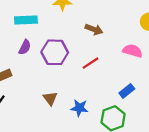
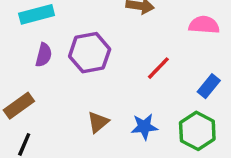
red line: (91, 63) -> (158, 68), moved
brown triangle: (50, 98) -> (98, 122), turned 40

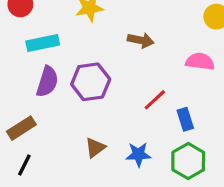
purple semicircle: (44, 55) -> (47, 82), size x1.4
blue rectangle: (209, 86) -> (185, 119), moved, turned -60

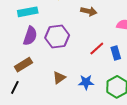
blue rectangle: (185, 119) -> (116, 53), moved
brown rectangle: (21, 128) -> (23, 65), moved

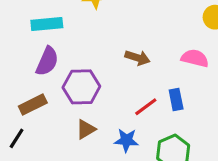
brown arrow: (89, 11) -> (137, 58), moved
purple hexagon: (57, 36) -> (81, 87), moved
red line: (97, 48) -> (146, 107), moved

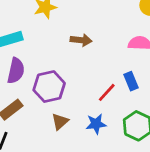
brown arrow: (137, 58) -> (81, 40), moved

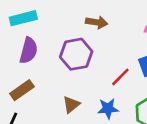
purple hexagon: (49, 87) -> (76, 54), moved

